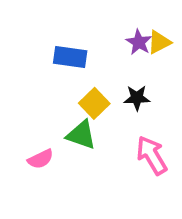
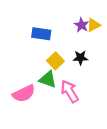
pink arrow: (152, 155) -> (70, 91), moved
pink semicircle: (41, 159) -> (24, 94), size x1.5

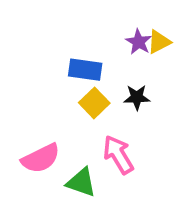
blue rectangle: (41, 34) -> (85, 70), moved
green triangle: (48, 79) -> (81, 182), moved

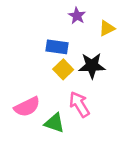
purple star: (139, 42) -> (77, 16), moved
black star: (137, 97) -> (92, 66), size x1.5

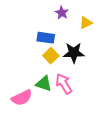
pink semicircle: (27, 107) -> (22, 98), moved
green triangle: (54, 123) -> (44, 84), moved

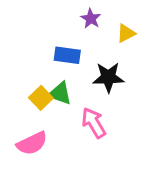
yellow square: (51, 56) -> (41, 98), moved
green triangle: (44, 84) -> (60, 93), moved

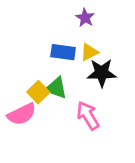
yellow triangle: (126, 33) -> (89, 52), moved
pink semicircle: (32, 143) -> (22, 114), moved

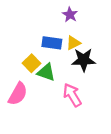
yellow square: (38, 92) -> (31, 63), moved
pink semicircle: (22, 114) -> (18, 94), turned -35

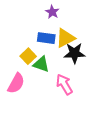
purple star: (70, 15) -> (52, 12), moved
yellow triangle: (73, 43) -> (65, 38), size x1.5

